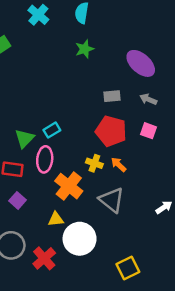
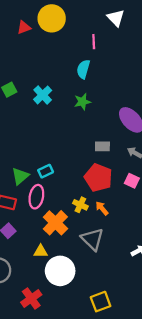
cyan cross: (38, 15) -> (43, 95), moved
red cross: (44, 258) -> (31, 298), moved

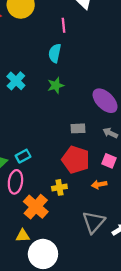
yellow cross: (80, 205) -> (59, 187), turned -32
orange arrow: (102, 208) -> (99, 184), moved, turned -56
gray triangle: (92, 239) -> (94, 222), moved, turned 30

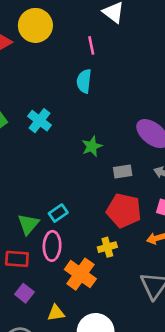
green star: (56, 85) -> (92, 146), moved
yellow triangle: (23, 236) -> (56, 313), moved

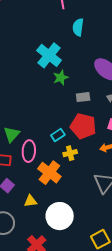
cyan semicircle: (84, 81) -> (78, 27), moved
cyan cross: (40, 121) -> (49, 55), moved, size x1.4
cyan rectangle: (58, 213) -> (58, 135), moved

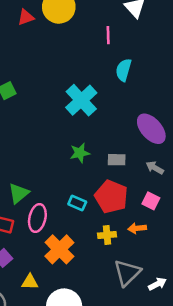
green star: (61, 78) -> (80, 153), moved
cyan rectangle: (58, 135) -> (77, 203), turned 48
yellow cross: (70, 153) -> (107, 235), moved

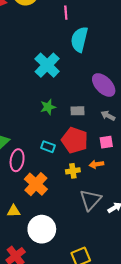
cyan semicircle: (124, 70) -> (79, 39), size x1.4
pink square: (151, 201) -> (106, 142), turned -32

